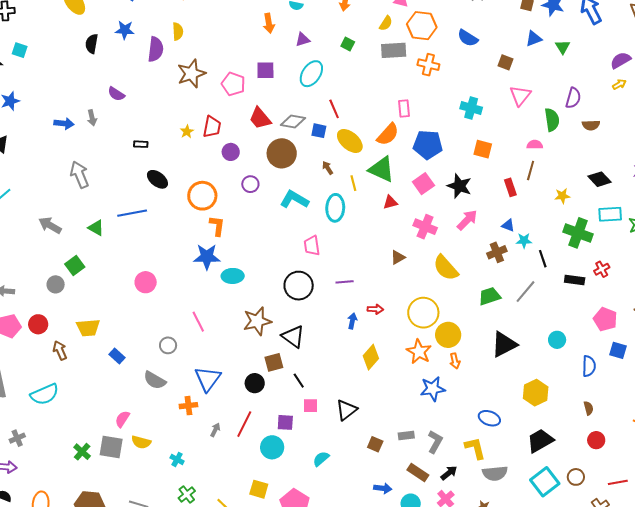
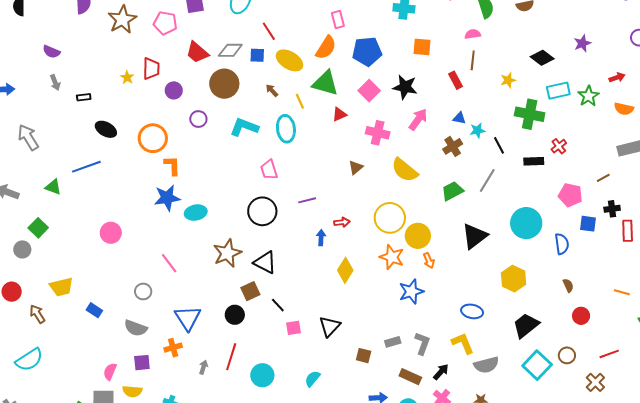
gray arrow: (92, 118) -> (55, 82), moved
cyan circle: (557, 340) -> (526, 223), size x1.8
purple square: (285, 422) -> (142, 363), moved

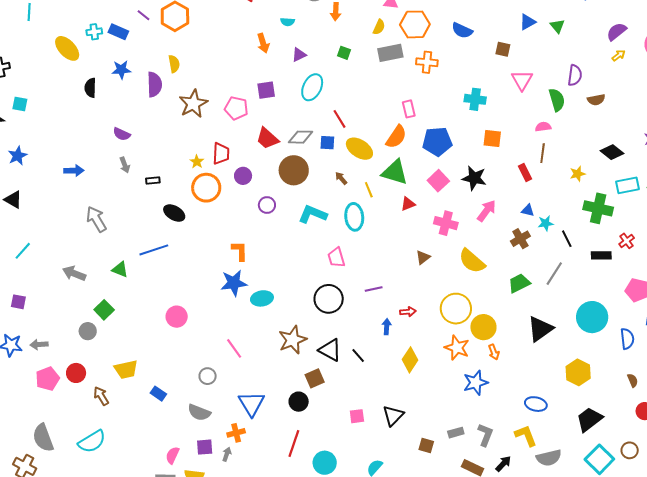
orange circle: (153, 138) -> (206, 188), moved
black line: (278, 305) -> (358, 356), moved
gray arrow: (203, 367) -> (227, 454), moved

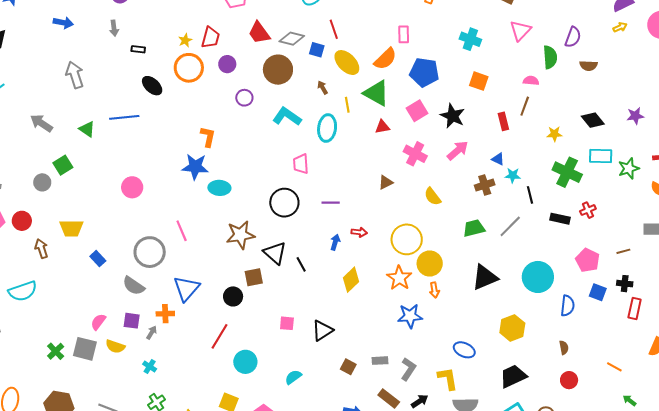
yellow semicircle: (472, 261) -> (433, 196), size x0.7
gray circle: (208, 376) -> (150, 252), size x1.8

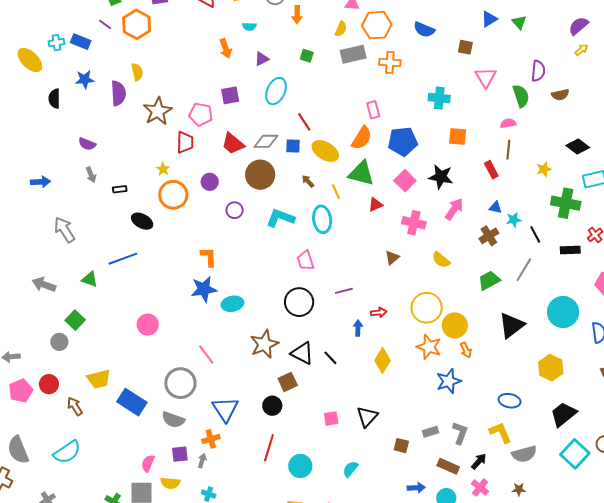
red trapezoid: (211, 38) -> (185, 142), moved
blue rectangle: (98, 259) -> (132, 402), size x1.8

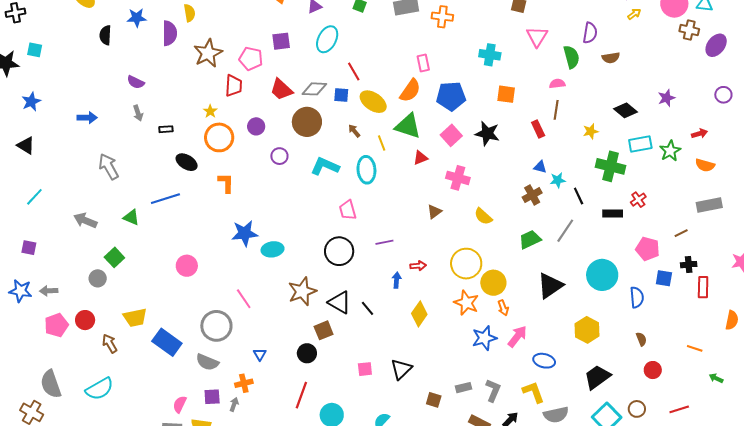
pink arrow: (454, 209) -> (517, 336), moved
orange L-shape: (209, 257) -> (226, 183), moved
blue triangle: (225, 409) -> (260, 354), size x0.5

